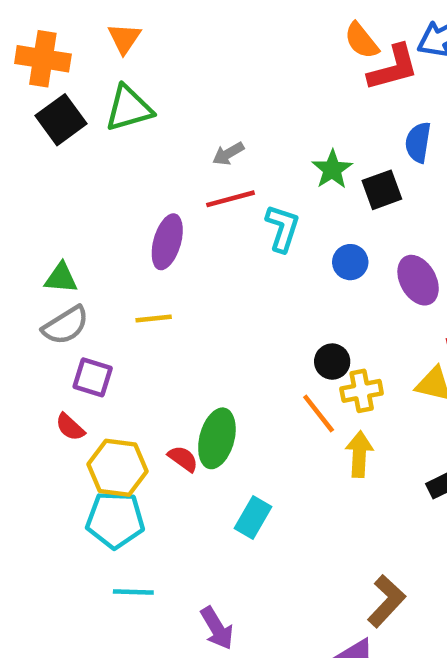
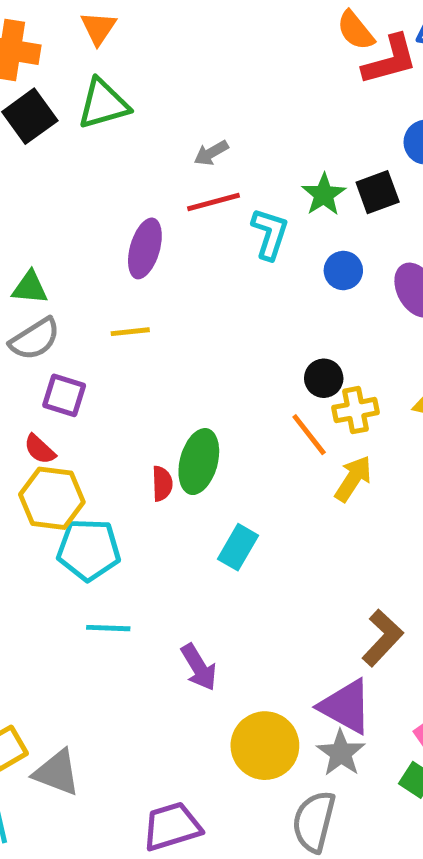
green star: (332, 169) -> (324, 195), moved
yellow arrow: (359, 454) -> (353, 479), turned 30
red semicircle: (183, 459) -> (162, 484), turned 52
yellow hexagon: (117, 468) -> (52, 498), moved

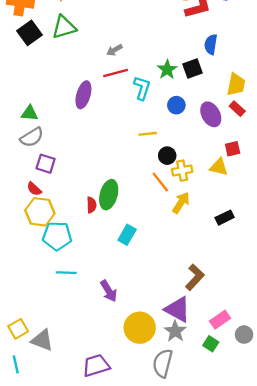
yellow line: (130, 332) -> (148, 134), moved

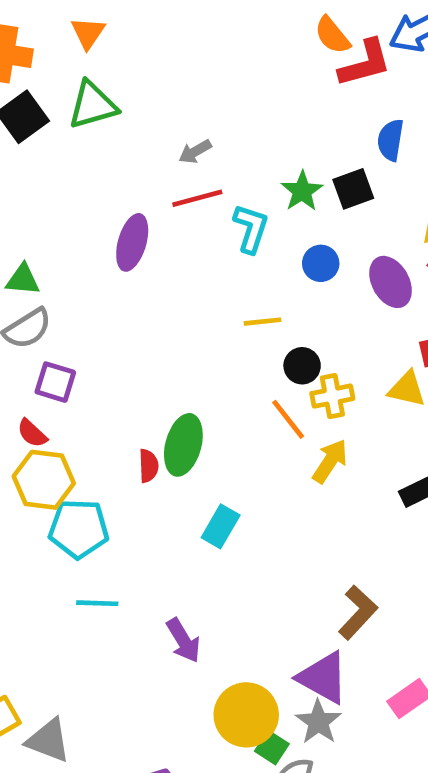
green square: (211, 344) -> (272, 747), moved

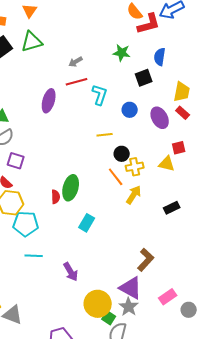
green star: (302, 191) -> (122, 53), moved, turned -30

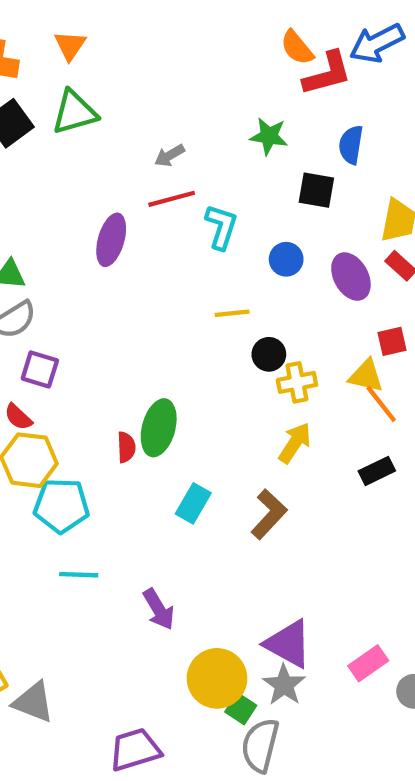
black square: (144, 78) -> (316, 190), turned 30
orange line: (116, 177) -> (381, 404), moved
brown L-shape: (146, 260) -> (269, 514), moved

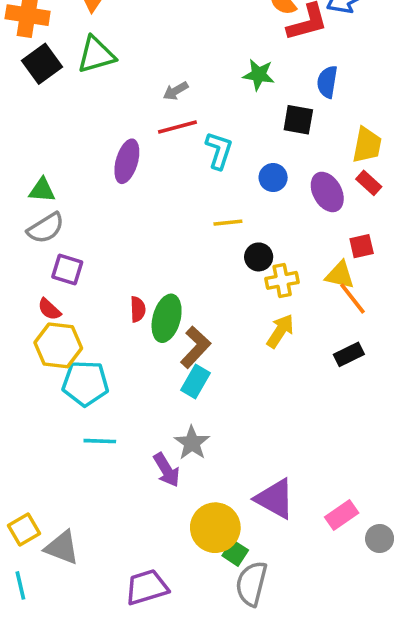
red semicircle: (126, 447) -> (138, 309), moved
brown L-shape: (269, 514) -> (195, 347), moved
gray star: (284, 685) -> (192, 443), moved

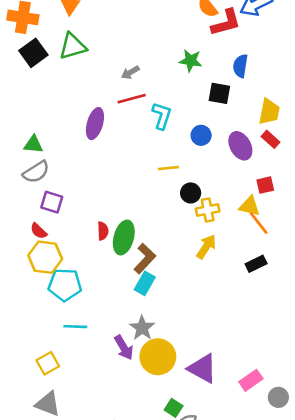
yellow circle: (215, 528) -> (158, 357), moved
yellow square: (24, 529) -> (48, 363), moved

